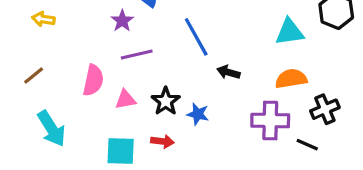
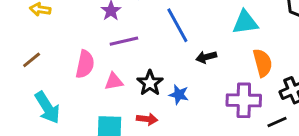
cyan triangle: (290, 32) -> (245, 22), moved
black arrow: (228, 72) -> (206, 57), turned -30
orange semicircle: (291, 79) -> (263, 63), turned 84
black line: (307, 145) -> (277, 122), turned -48

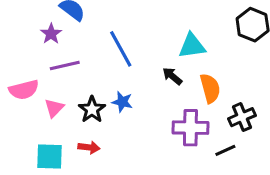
black arrow: (206, 57) -> (172, 76), moved, turned 54
pink semicircle: (85, 64) -> (24, 90), turned 64
pink triangle: (114, 82) -> (54, 108), turned -36
blue star: (179, 95) -> (122, 102), moved

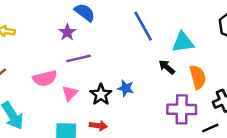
blue line: (121, 49) -> (143, 26), moved

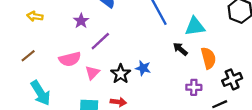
purple star: (67, 32) -> (81, 21), moved
purple line: (78, 58) -> (100, 41), turned -30
purple cross: (182, 109) -> (194, 87), size x0.6

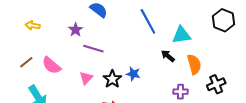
purple line: (100, 41) -> (93, 49), turned 60
pink semicircle: (70, 59) -> (51, 65), moved, turned 54

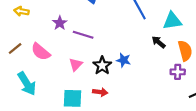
purple star: (76, 30) -> (60, 23), moved
purple cross: (180, 92) -> (178, 72), moved

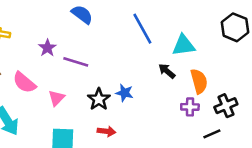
pink triangle: (76, 64) -> (56, 98), moved
red arrow: (100, 92) -> (106, 131), moved

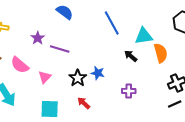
orange semicircle: (199, 81) -> (161, 53), moved
purple cross: (190, 107) -> (129, 91), moved
red arrow: (106, 131) -> (84, 103), turned -144
black line: (212, 134) -> (175, 104), moved

